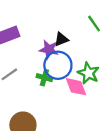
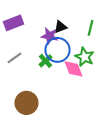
green line: (94, 24) -> (90, 28), moved, turned 49
green cross: (44, 78) -> (45, 61), turned 32

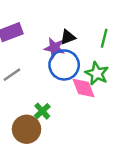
green cross: (45, 61) -> (42, 111), moved

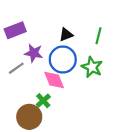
purple star: (54, 48) -> (34, 53), moved
pink diamond: (84, 88) -> (54, 80), moved

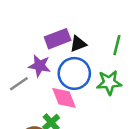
purple rectangle: (15, 30) -> (58, 39), moved
green star: (92, 67) -> (109, 82), turned -30

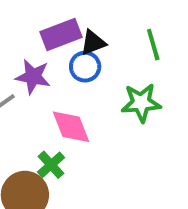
green line: (117, 45) -> (153, 45), turned -30
blue circle: (74, 73) -> (85, 67), moved, size x0.6

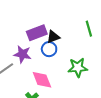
green line: (153, 45) -> (89, 29), moved

